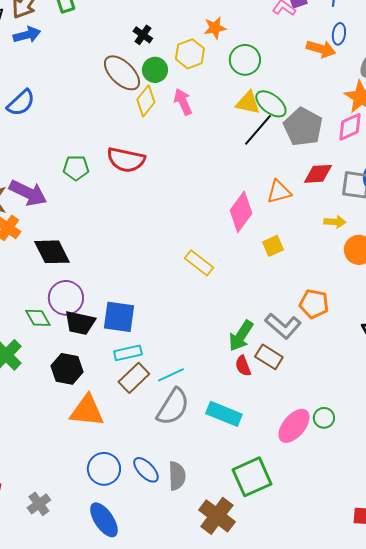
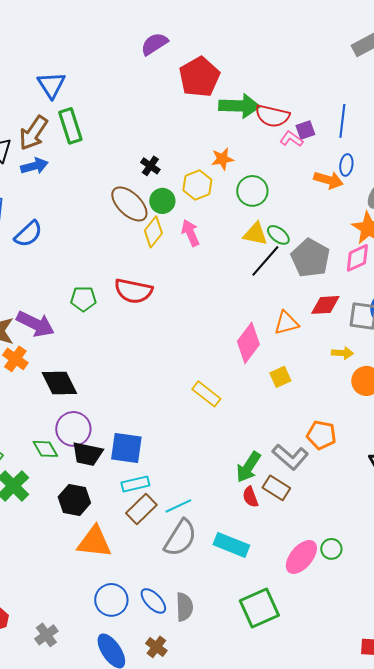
green ellipse: (271, 104) -> (278, 235), size x0.7
brown cross: (217, 516) -> (156, 647), moved, size x0.6

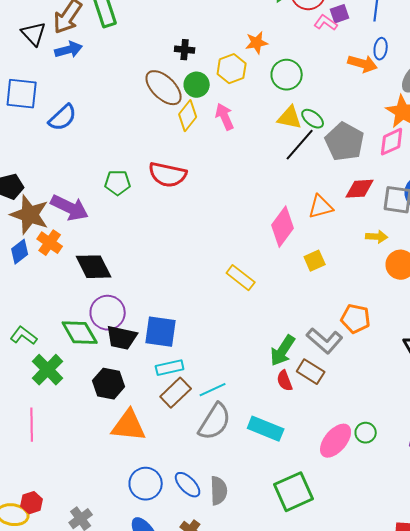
black cross: (150, 166) -> (185, 50), turned -30
green diamond: (45, 449) -> (80, 333), size x1.4

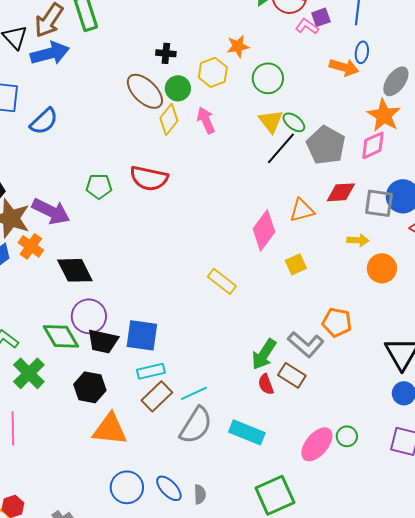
blue arrow: (69, 50) -> (50, 53), size x1.4
yellow triangle: (290, 118) -> (271, 121), turned 40
gray semicircle: (219, 491) -> (200, 494), size x0.7

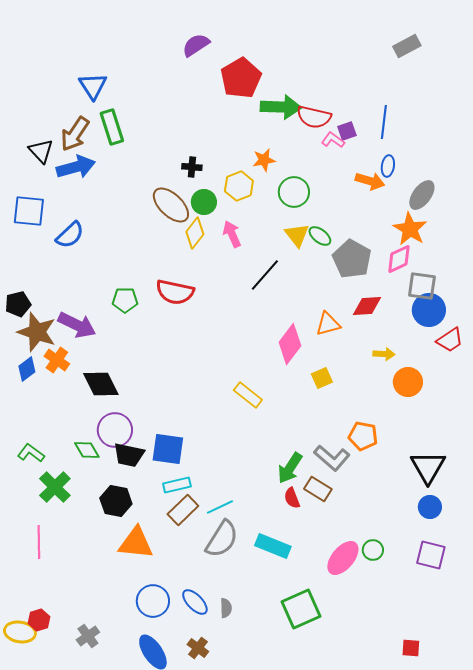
black line: (281, 148) -> (265, 275), moved
gray square: (379, 203) -> (422, 286), moved
green diamond: (61, 336) -> (87, 450), size x0.7

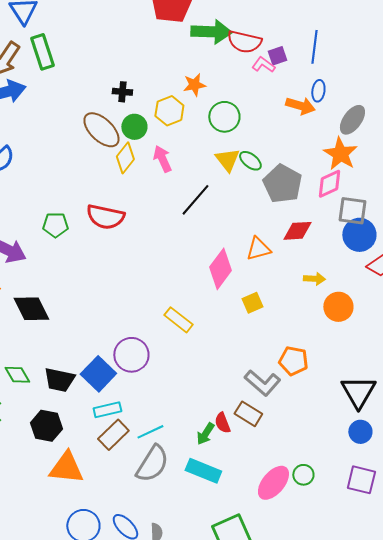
purple circle: (115, 430) -> (131, 355), moved
blue square: (168, 449) -> (98, 374), turned 36
green arrow: (290, 468) -> (205, 434), moved, size x0.7

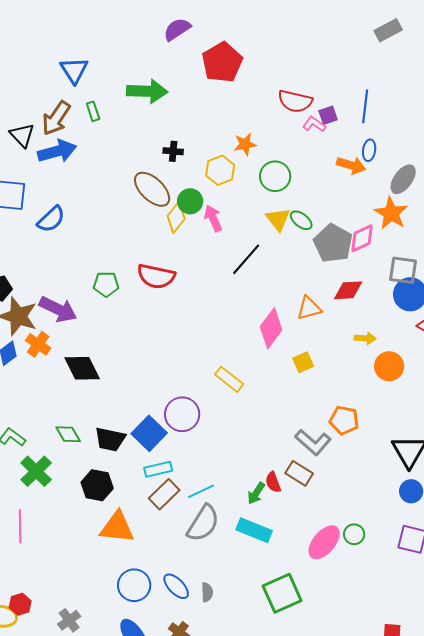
green arrow: (211, 32) -> (147, 91), moved
green rectangle: (42, 52) -> (93, 111), size x0.6
green circle: (134, 127) -> (190, 201), moved
pink diamond: (329, 184) -> (362, 238), moved

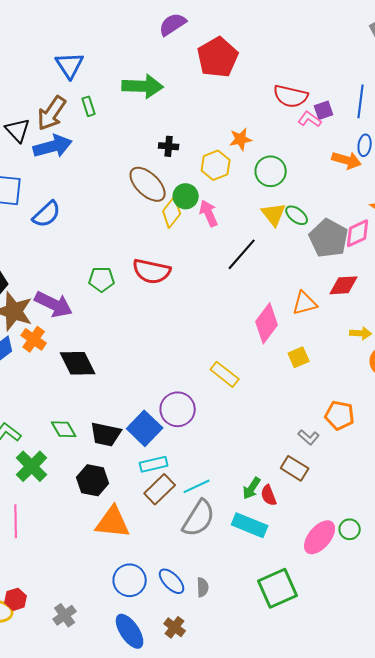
gray L-shape: (313, 442) -> (309, 437), size x0.6
red semicircle: (273, 482) -> (269, 495), moved

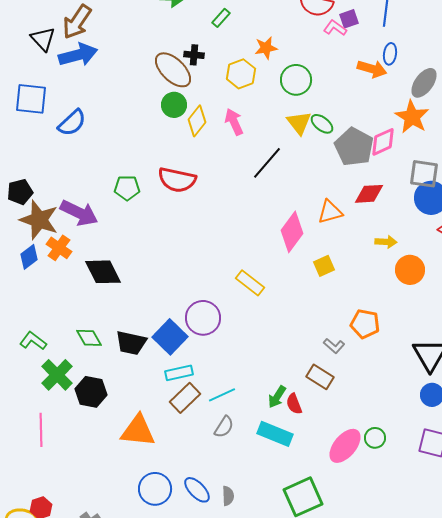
green rectangle: (89, 106) -> (221, 18), moved, turned 60
brown ellipse: (148, 184) -> (173, 70), moved
green circle: (186, 196) -> (174, 105), moved
black hexagon: (93, 480) -> (91, 392), moved
gray semicircle: (199, 518) -> (224, 427), size x0.6

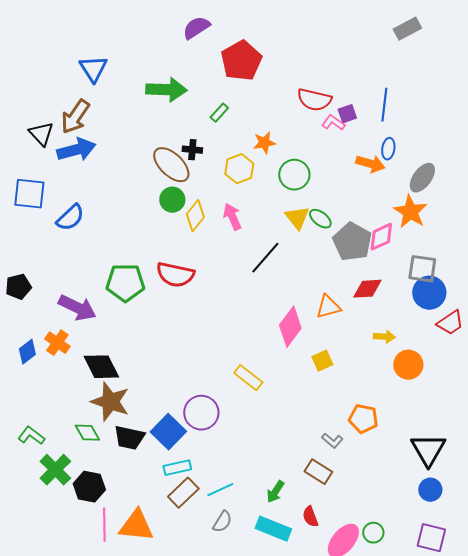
green pentagon: (127, 188) -> (125, 283), size x1.5
brown star: (39, 220) -> (110, 402), moved
red semicircle: (294, 404) -> (310, 517), moved
pink line: (41, 430) -> (104, 525), moved

